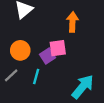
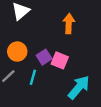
pink square: (58, 48) -> (60, 60), moved, turned 30

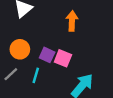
purple square: (44, 57) -> (47, 55), turned -32

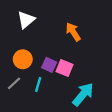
orange arrow: (72, 21) -> (73, 32), turned -36

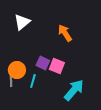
orange circle: (23, 59) -> (17, 70), moved
gray line: (14, 83) -> (11, 80), turned -48

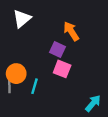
purple square: (43, 63) -> (57, 49), moved
cyan arrow: (74, 90) -> (93, 103), moved, size x0.7

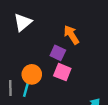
orange circle: (16, 74) -> (32, 74), moved
cyan line: (35, 86) -> (26, 89), moved

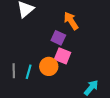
orange circle: (32, 74) -> (49, 66), moved

